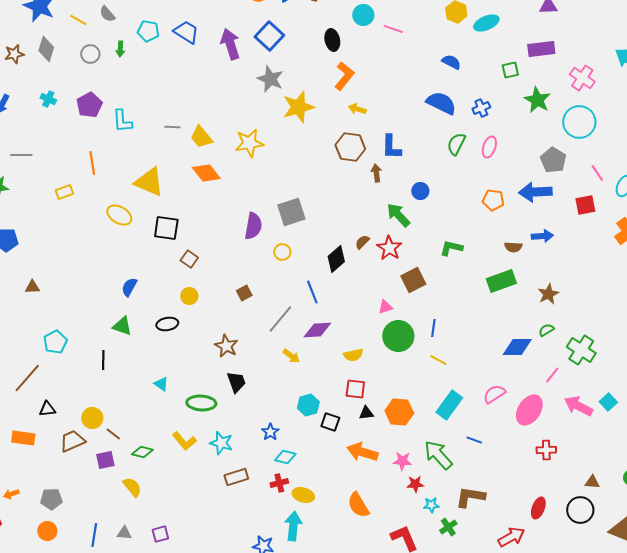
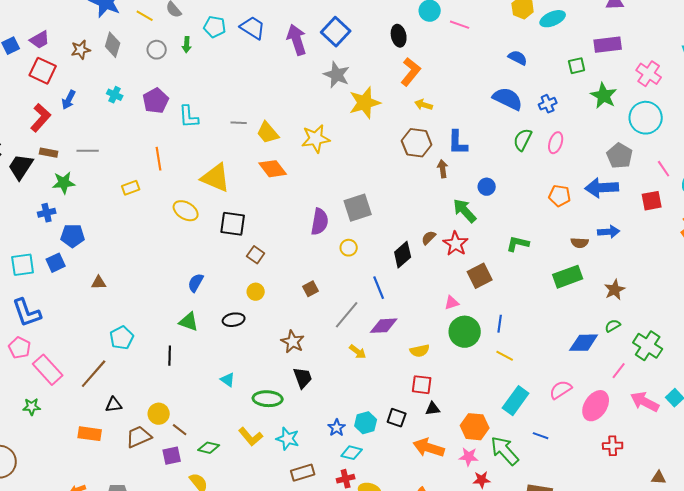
cyan hexagon: (308, 405) -> (366, 423), moved
orange hexagon: (399, 412) -> (475, 427), moved

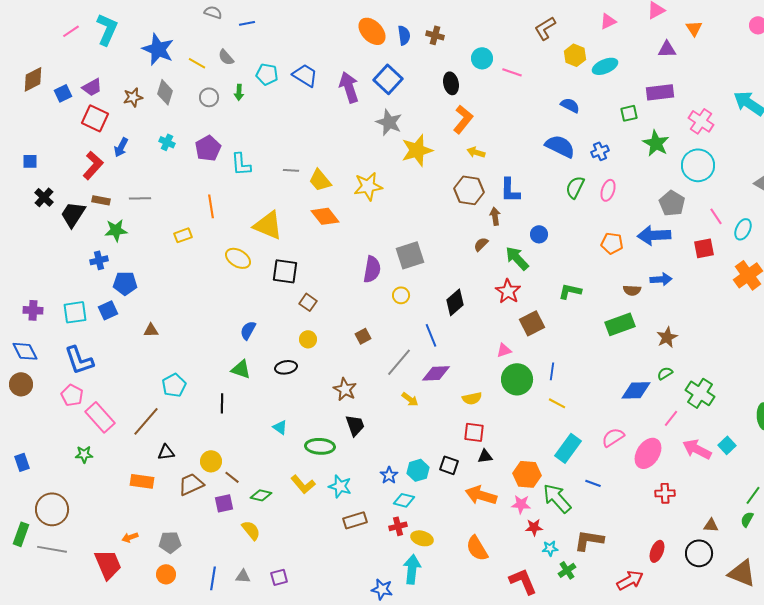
brown semicircle: (429, 238) -> (481, 244), moved

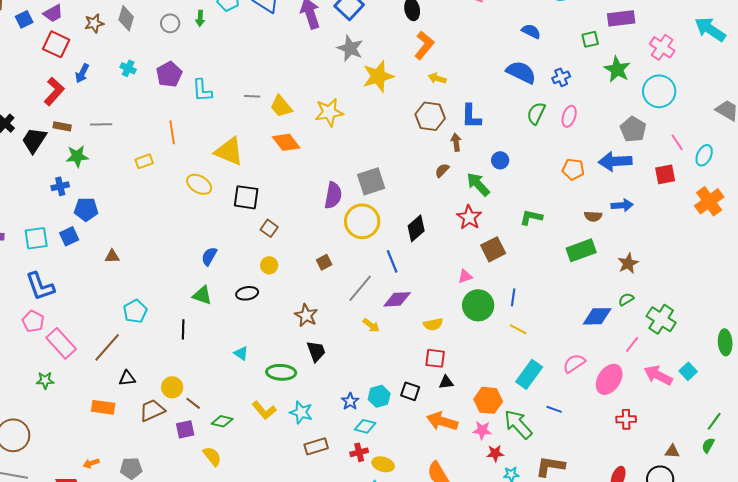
yellow circle: (401, 295) -> (362, 221), size x2.0

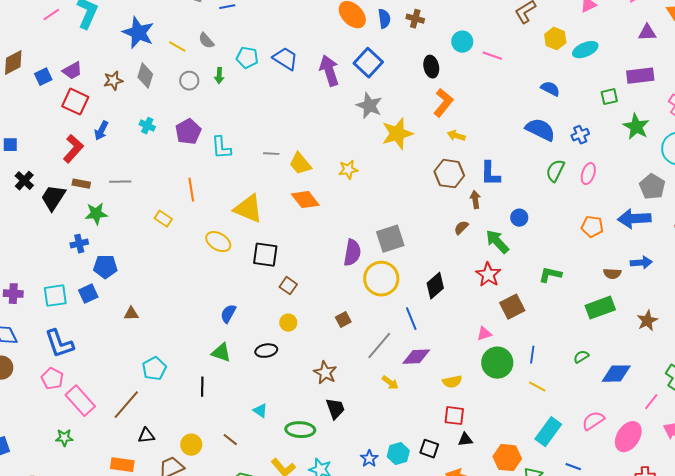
yellow star: (329, 112) -> (348, 170), size x0.7
yellow rectangle: (144, 161) -> (163, 219), turned 54
green semicircle: (626, 299) -> (581, 357), moved
brown line: (193, 403) -> (230, 440), moved

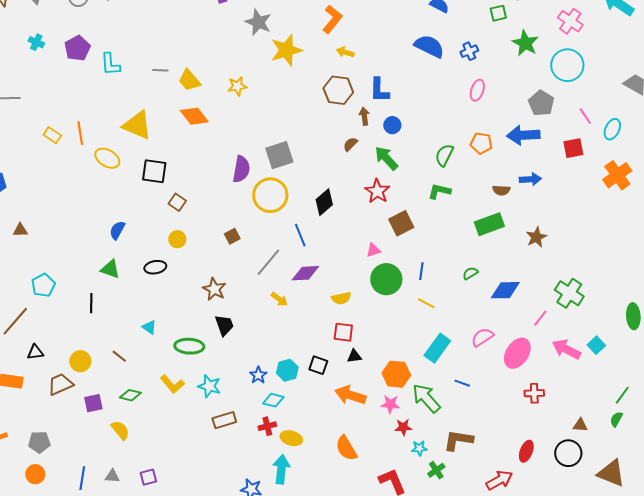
green semicircle: (555, 171) -> (444, 155), moved
orange line: (191, 190) -> (80, 133), moved
blue circle: (519, 218) -> (392, 125), moved

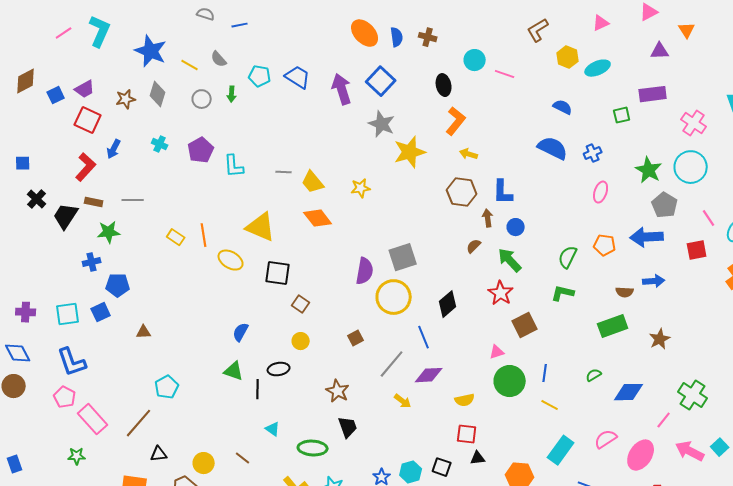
green star: (525, 43) -> (649, 170), moved
black line: (91, 303) -> (258, 389), moved

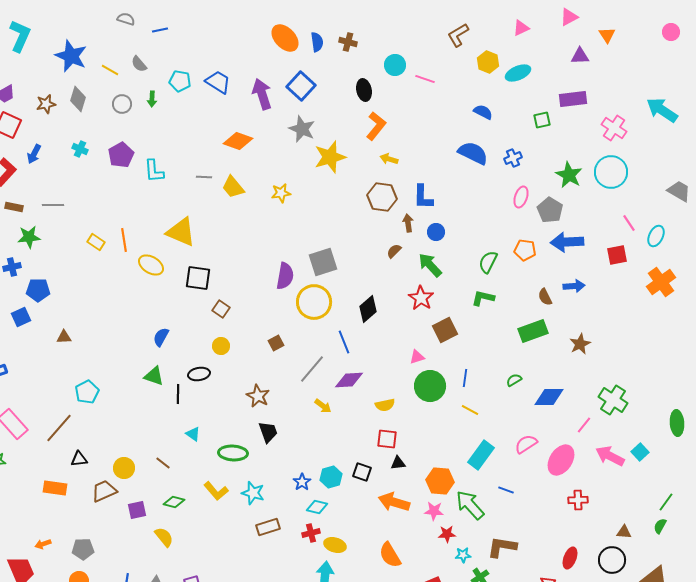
gray pentagon: (665, 205) -> (550, 210), moved
orange diamond: (318, 218) -> (238, 141), moved, turned -32
brown semicircle: (625, 292) -> (545, 297), turned 60

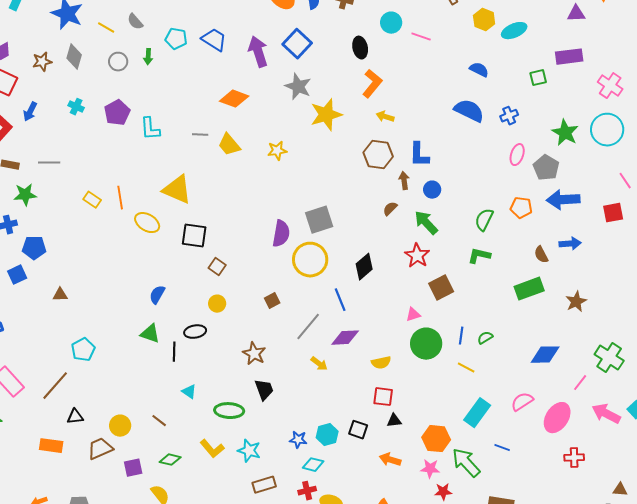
green semicircle: (514, 380) -> (485, 338), moved
blue star: (302, 482) -> (298, 440), turned -30
orange arrow: (394, 502) -> (390, 460), size x0.7

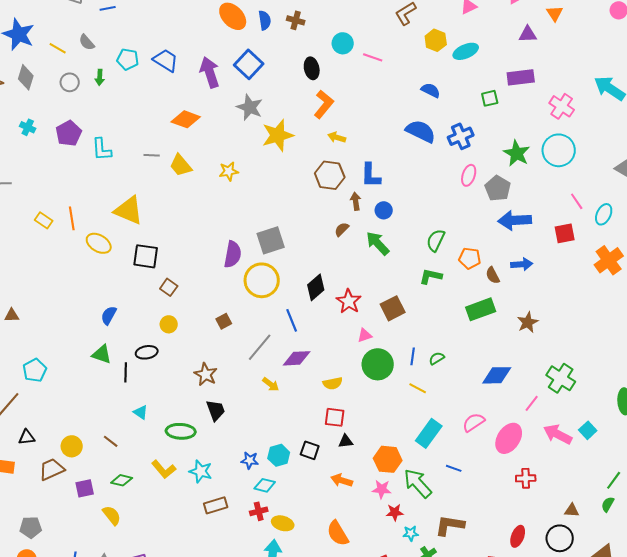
blue cross: (509, 116) -> (461, 136), size x1.4
orange pentagon: (521, 208) -> (470, 258), moved
red star: (417, 256) -> (349, 301), moved

